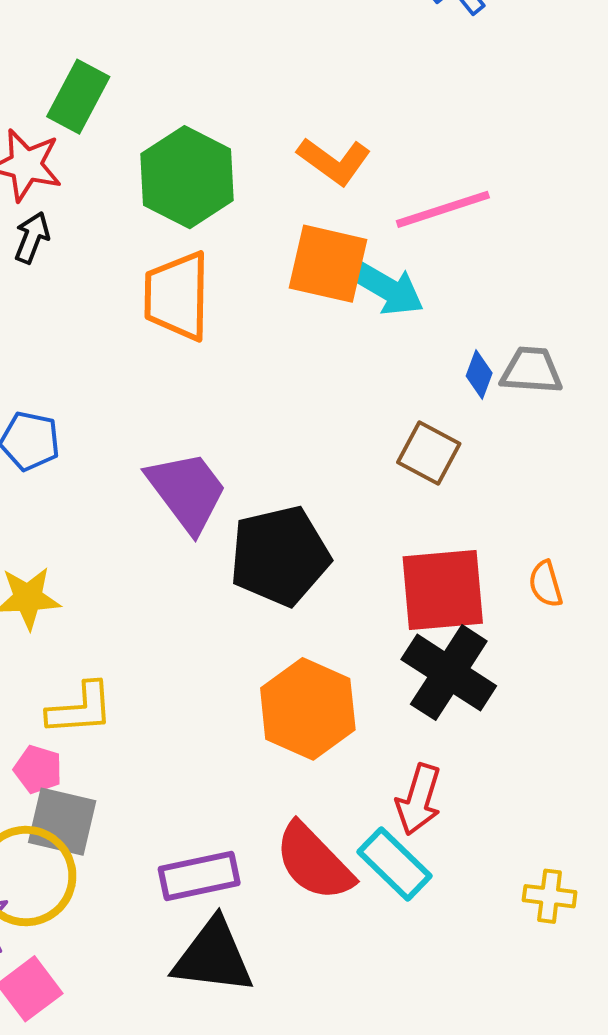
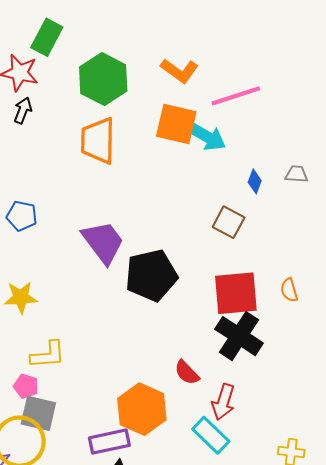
gray trapezoid: (531, 370) -> (296, 174), moved, size x0.7
orange hexagon: (308, 709) -> (142, 409), moved
red semicircle: (314, 862) -> (187, 373), moved, size x0.6

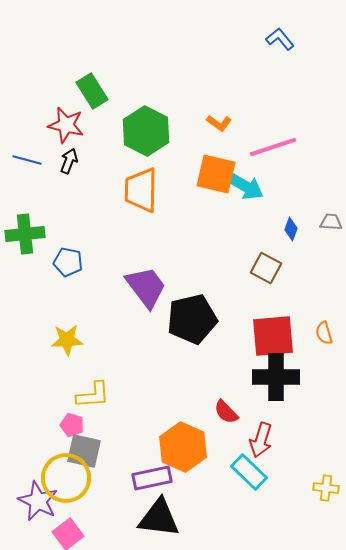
green rectangle: (47, 37) -> (92, 91), turned -60
orange L-shape: (179, 71) -> (219, 123), size x0.7
black cross: (239, 336) -> (276, 377), turned -33

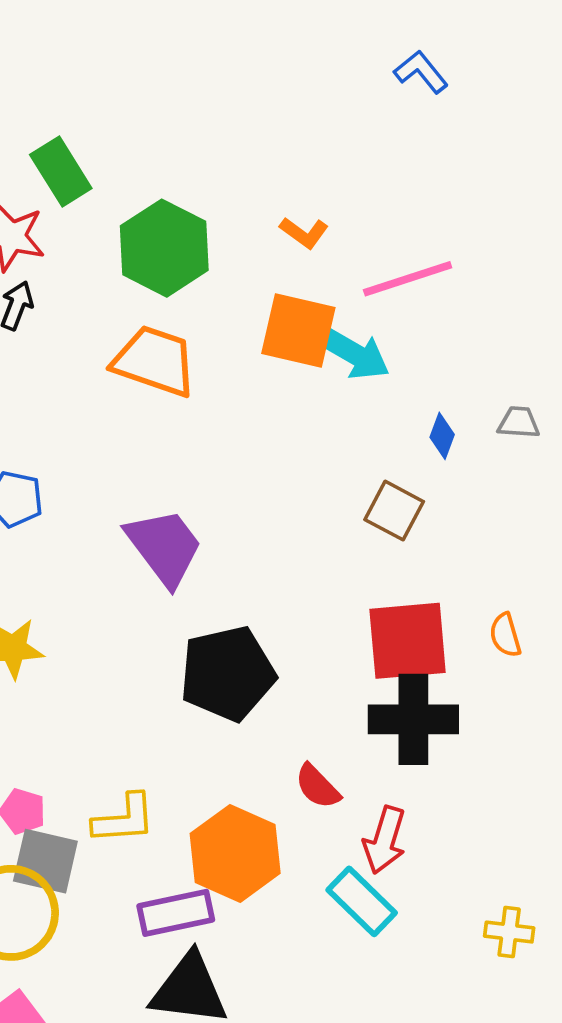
orange trapezoid: (141, 190) -> (155, 361), turned 108
black pentagon: (192, 319) -> (227, 673), moved
yellow L-shape: (93, 395) -> (124, 819), moved

